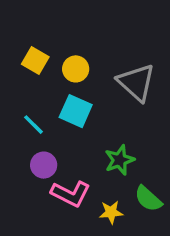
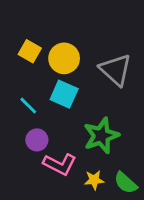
yellow circle: (76, 69) -> (64, 58), size x1.4
green star: (119, 160) -> (101, 136), size x1.4
green semicircle: (148, 199) -> (126, 183), moved

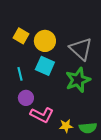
cyan line: (28, 106) -> (20, 74), turned 32
green star: (101, 136) -> (78, 80), moved
green semicircle: (126, 183) -> (88, 128), turned -48

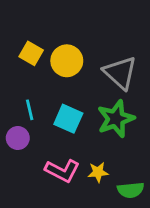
cyan square: (45, 66) -> (68, 119), moved
purple circle: (26, 98) -> (18, 138), moved
yellow star: (66, 126) -> (98, 172), moved

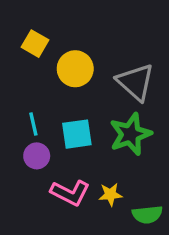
yellow square: (31, 53) -> (35, 44), moved
cyan square: (68, 119) -> (77, 134), turned -32
purple circle: (18, 138) -> (37, 156), moved

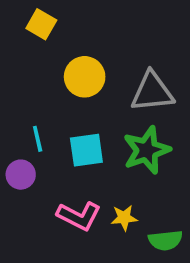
yellow square: (35, 44) -> (41, 24), moved
gray triangle: (136, 82) -> (152, 92), turned -48
purple circle: (37, 156) -> (21, 175), moved

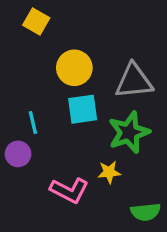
cyan square: (86, 150) -> (83, 109), moved
yellow star: (124, 218) -> (109, 172), moved

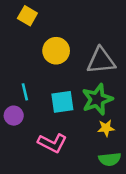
cyan square: (83, 109) -> (62, 102), moved
yellow star: (109, 172) -> (106, 128), moved

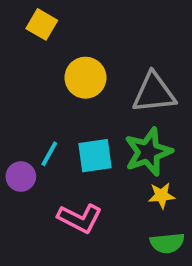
cyan line: (25, 92) -> (49, 154), moved, turned 42

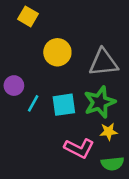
purple circle: (21, 177) -> (14, 86), moved
pink L-shape: (80, 218) -> (79, 148), moved

